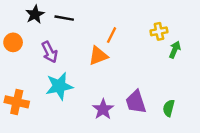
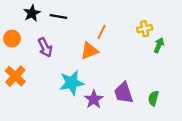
cyan star: (59, 86) -> (72, 83), moved
orange cross: (17, 102) -> (15, 76), moved, turned 30

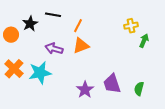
black star: (32, 13) -> (30, 24), moved
orange line: (101, 32) -> (78, 26), moved
purple arrow: (45, 47) -> (54, 49), moved, turned 132
cyan star: (72, 83) -> (40, 73), moved

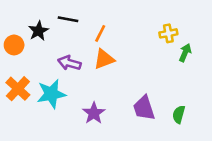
purple star: (85, 90) -> (94, 113), moved

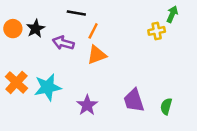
black line: (68, 19) -> (76, 13), moved
orange circle: (14, 45) -> (13, 29), moved
green arrow: (185, 53) -> (172, 14), moved
purple arrow: (69, 63) -> (63, 43), moved

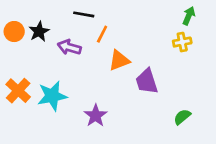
yellow cross: (157, 31) -> (182, 42), moved
orange triangle: (97, 55) -> (119, 60), moved
purple trapezoid: (134, 100) -> (147, 81), moved
green semicircle: (166, 106) -> (182, 117), turned 35

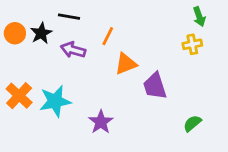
black line: (84, 14) -> (69, 17), moved
green arrow: (189, 16) -> (199, 17), turned 138

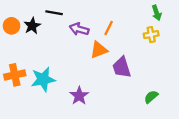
orange line: (108, 36) -> (109, 28), moved
purple arrow: (73, 50) -> (79, 29), moved
orange cross: (19, 96) -> (15, 75), turned 35

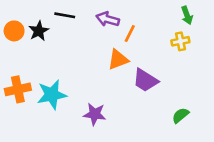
purple arrow: (79, 29) -> (108, 19), moved
purple trapezoid: (122, 67) -> (145, 80), turned -40
purple star: (79, 96) -> (95, 114), turned -30

